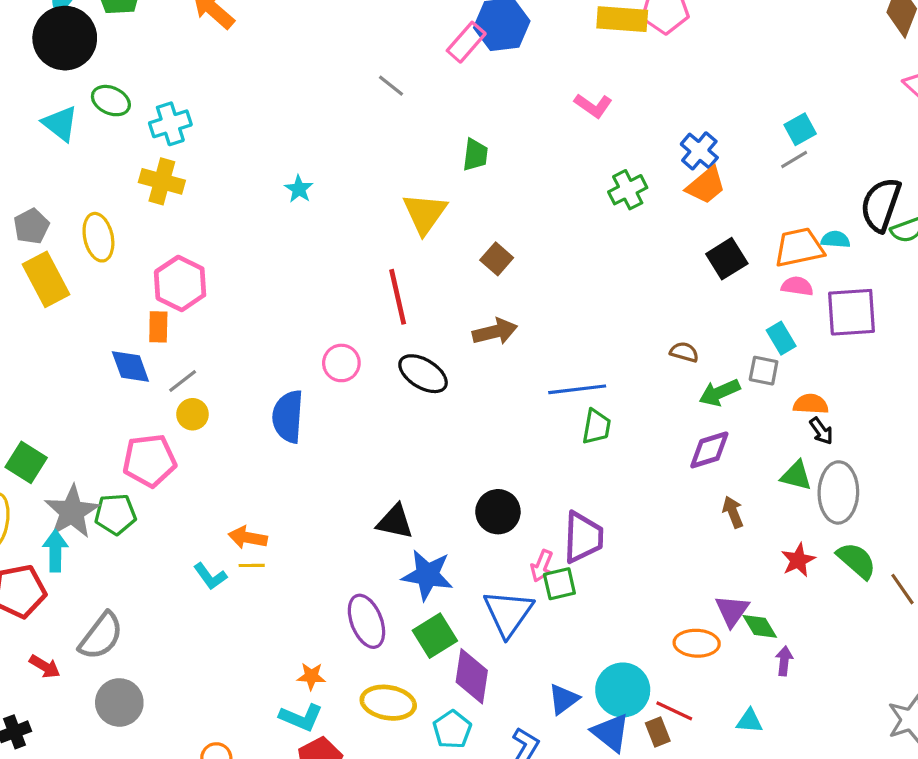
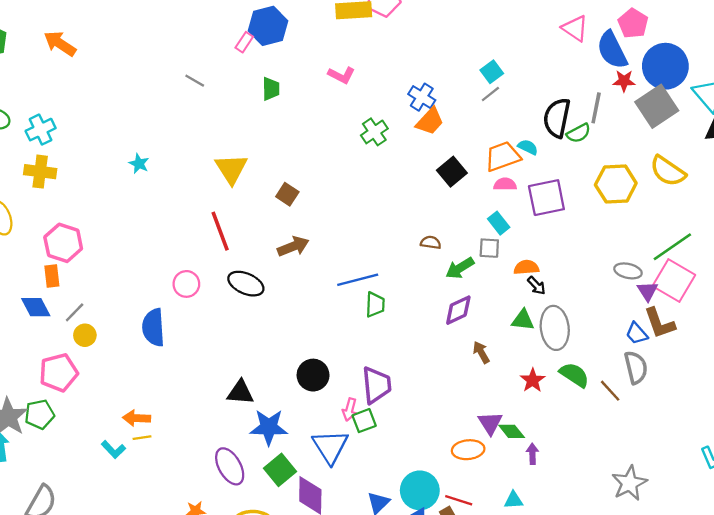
pink rectangle: (466, 42) -> (244, 42), size x0.7
green trapezoid: (475, 155) -> (271, 89), moved
cyan semicircle: (835, 239) -> (528, 147), turned 30

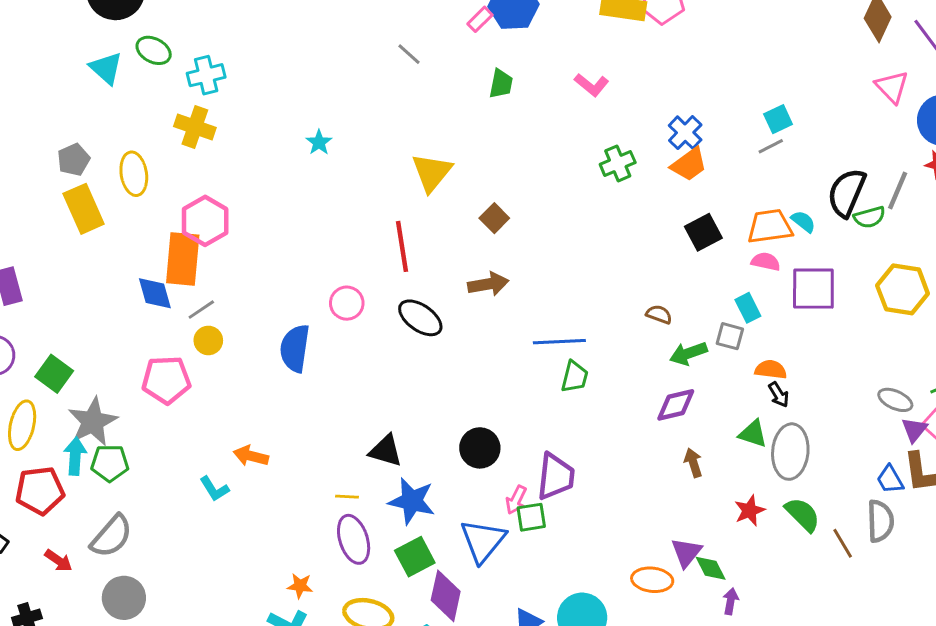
orange rectangle: (52, 276) -> (183, 259), size x1.8
green pentagon: (39, 414) -> (110, 463), moved
yellow line: (142, 438) -> (347, 497), moved

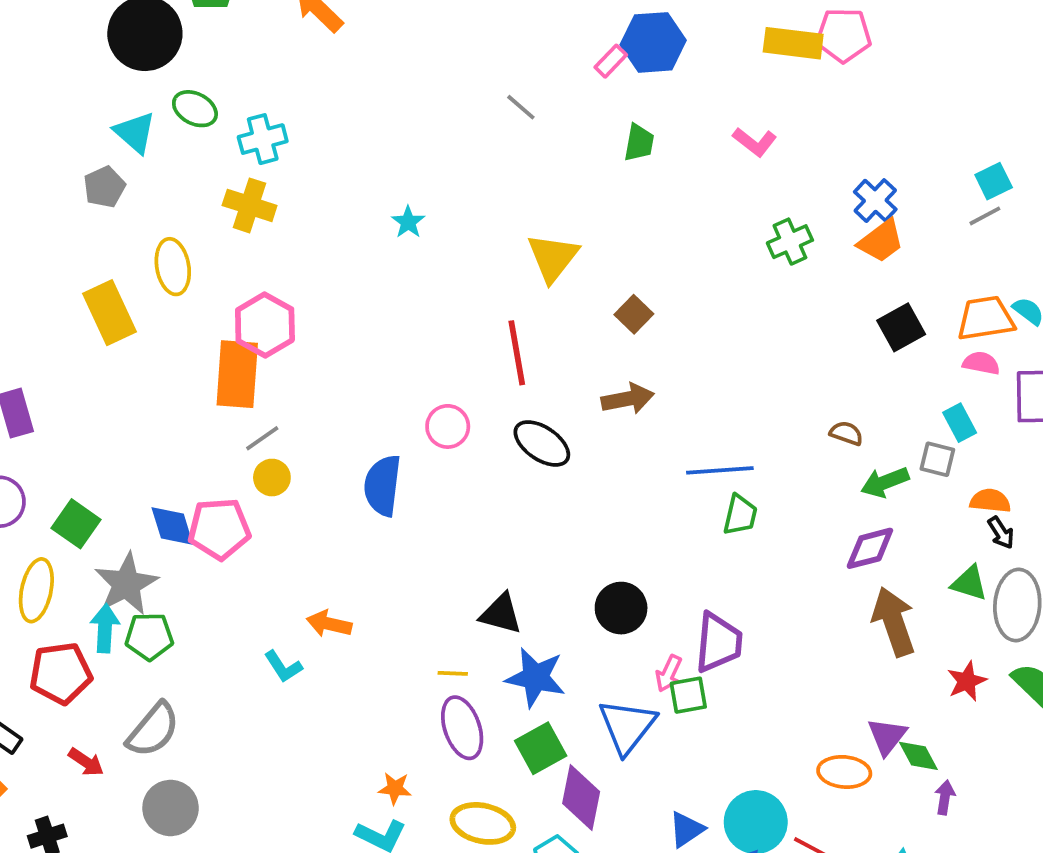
gray pentagon: (74, 160) -> (104, 187), moved
blue diamond: (155, 293) -> (172, 526), moved
brown arrow: (693, 463) -> (894, 622), size x1.8

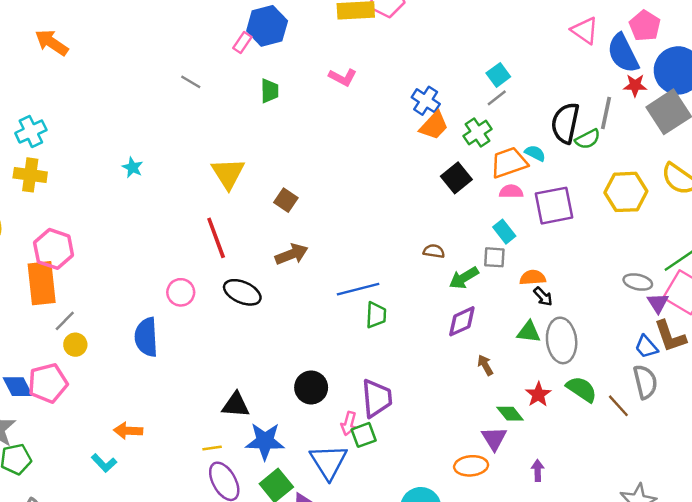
green cross: (790, 242) -> (478, 132), moved
brown arrow: (894, 622) -> (485, 365), size x0.5
green diamond: (918, 756) -> (510, 414), moved

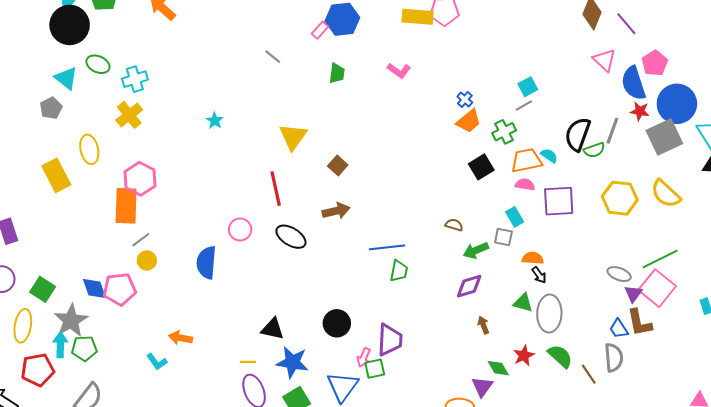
blue cross: (426, 101) -> (465, 99), size x0.7
yellow cross: (30, 175) -> (129, 115), turned 36

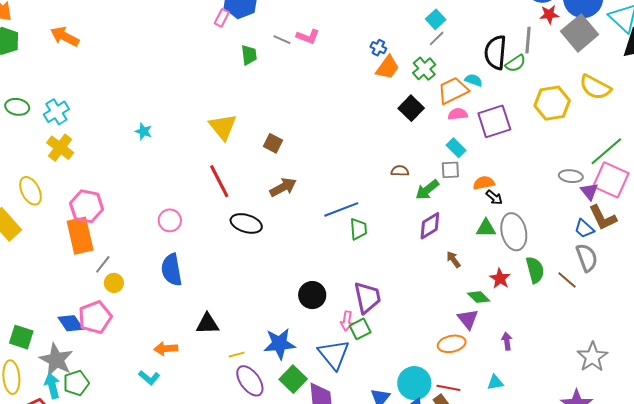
gray line: (273, 57) -> (282, 40), moved
pink circle: (240, 229) -> (170, 220), moved
black triangle: (272, 329) -> (207, 324), moved
green semicircle: (560, 356) -> (535, 270), turned 48

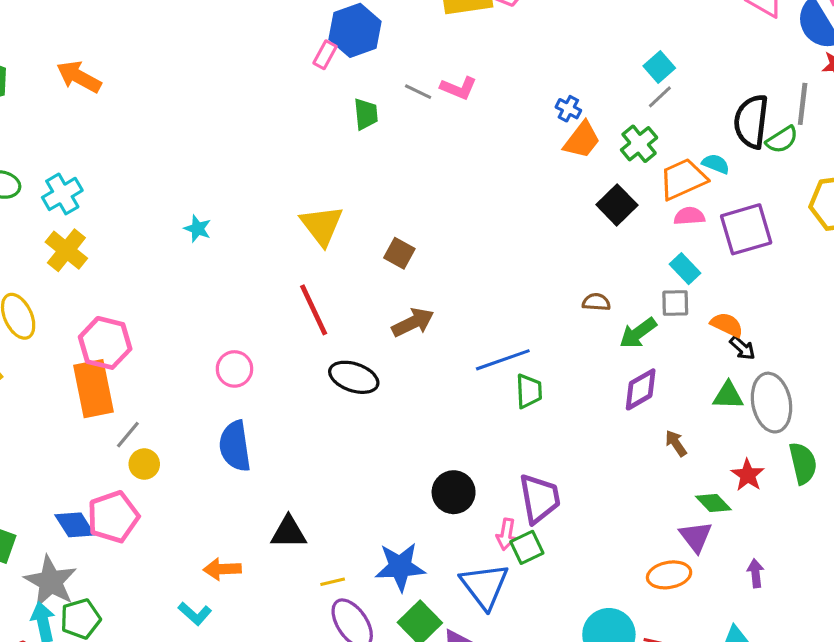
orange semicircle: (484, 183) -> (727, 325), turned 35

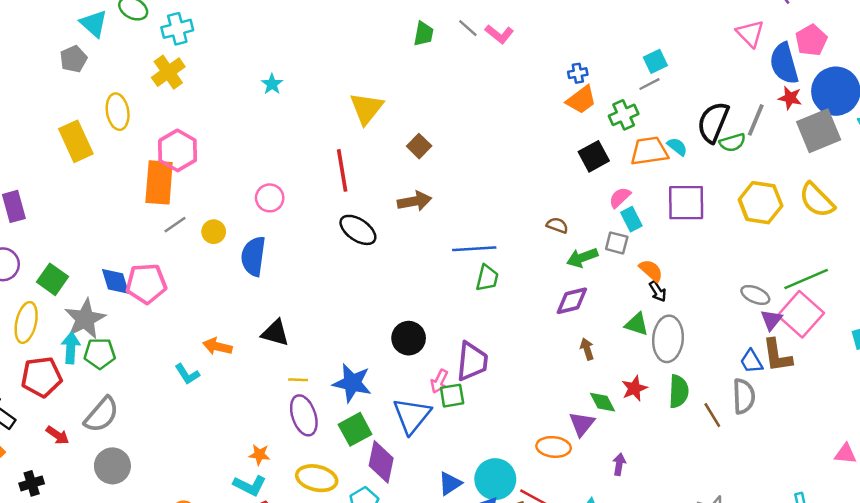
blue cross: (568, 109) -> (578, 73), turned 36
pink semicircle: (689, 216) -> (620, 198), moved, turned -55
yellow circle: (144, 464) -> (214, 232), moved

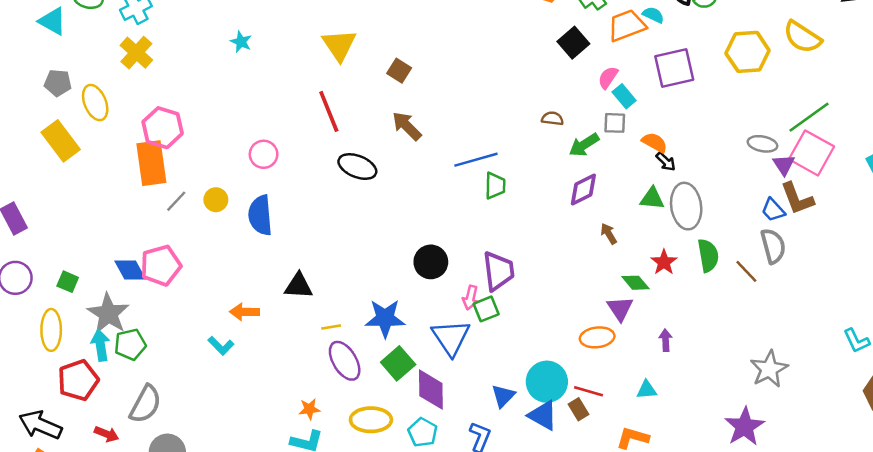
gray pentagon: (73, 59) -> (58, 83), moved, turned -30
brown arrow: (414, 201) -> (407, 126), turned -112
green square: (53, 279) -> (68, 282), size x0.7

